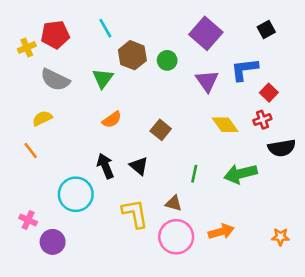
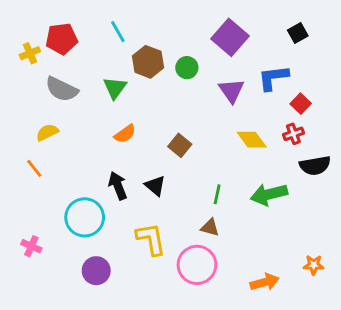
brown triangle: (174, 203) -> (210, 227), moved
orange arrow: (221, 232) -> (265, 282), moved
purple circle: (53, 242) -> (96, 271), moved

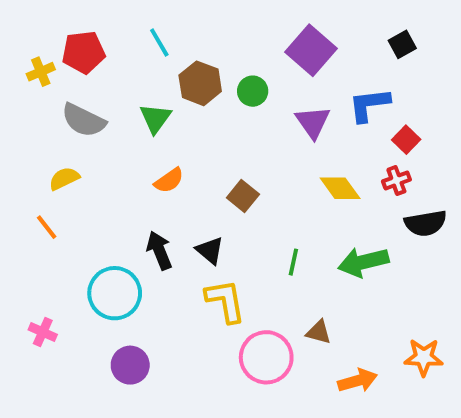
brown triangle: (210, 227) -> (319, 332), moved
yellow L-shape: (151, 239) -> (225, 301), moved
orange star: (314, 265) -> (424, 357), size x1.4

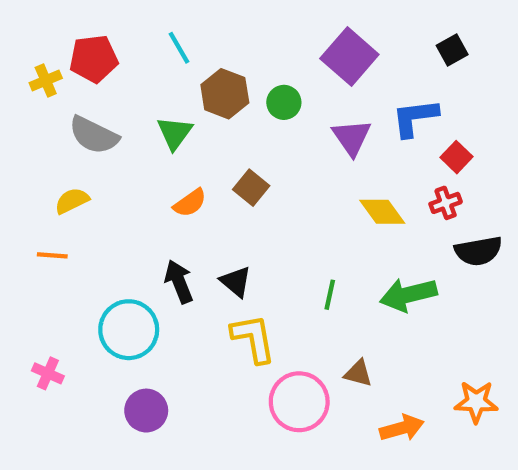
brown square: (243, 196) -> (251, 188), moved
orange line: (47, 227) -> (52, 255), turned -48

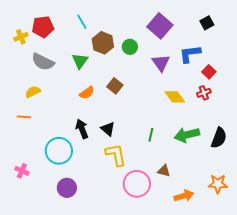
black semicircle: (478, 251) -> (219, 138), moved, turned -60

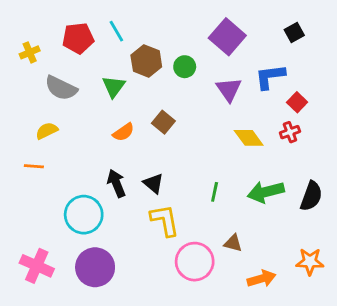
red pentagon: (43, 27) -> (78, 38), moved
pink cross: (22, 171) -> (37, 266), moved, size x1.6
purple circle: (67, 188) -> (95, 267), size x1.4

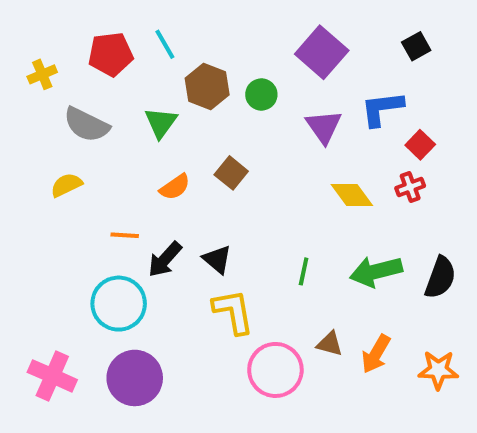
orange line: (34, 166) -> (125, 235), moved
black arrow: (116, 183) -> (165, 259), turned -116
orange arrow: (262, 279) -> (376, 354), moved, turned 136

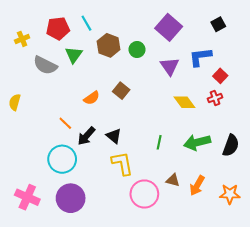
green triangle: (161, 123) -> (74, 55), moved
yellow semicircle: (66, 185) -> (15, 102), moved, turned -49
orange line: (125, 235) -> (65, 123), turned 40

